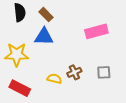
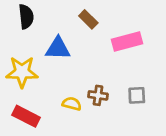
brown rectangle: (46, 15) -> (88, 19), moved
brown cross: (74, 72) -> (98, 95), turned 32

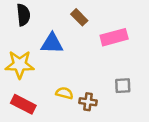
brown cross: (98, 95) -> (88, 102), moved

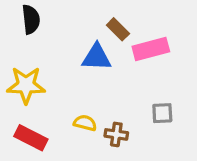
brown rectangle: (79, 17) -> (118, 29), moved
blue triangle: (52, 43) -> (97, 57), moved

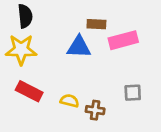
brown rectangle: (118, 29) -> (96, 24), turned -42
yellow star: (26, 85) -> (21, 50), moved
red rectangle: (31, 138) -> (29, 91), moved

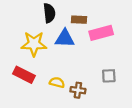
black semicircle: (25, 16) -> (49, 13), moved
yellow star: (21, 50) -> (34, 44), moved

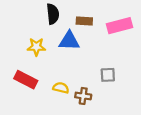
pink rectangle: (101, 33) -> (120, 26), moved
yellow star: (34, 44) -> (36, 47), size x0.7
gray square: (109, 76) -> (108, 75), moved

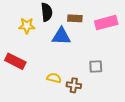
yellow star: (36, 47) -> (27, 26), moved
red rectangle: (26, 80) -> (15, 61), moved

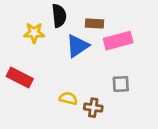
pink rectangle: (106, 23) -> (118, 41), moved
blue triangle: (61, 36) -> (77, 46), turned -36

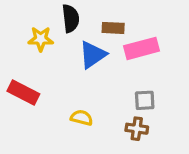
brown cross: (93, 108) -> (137, 129), moved

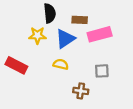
yellow star: (41, 39) -> (37, 35), moved
yellow semicircle: (82, 118) -> (61, 64), moved
brown cross: (137, 129) -> (81, 91), moved

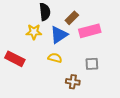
brown rectangle: (80, 20) -> (72, 18), turned -48

